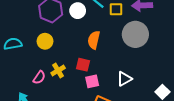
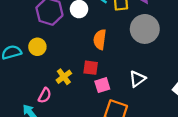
yellow circle: (45, 41) -> (37, 47), moved
pink semicircle: (39, 77) -> (45, 95), moved

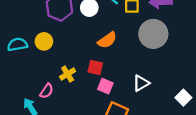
orange semicircle: (100, 39) -> (107, 40), turned -138
pink square: (102, 85) -> (105, 86), turned 35

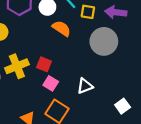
orange semicircle: (107, 40) -> (62, 28), moved, turned -120
yellow cross: (68, 74) -> (17, 66), size x1.5

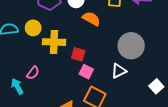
gray circle: (104, 41) -> (131, 46), moved
yellow cross: (17, 66) -> (54, 42), moved, turned 30

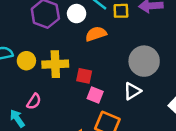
orange semicircle: (91, 19) -> (96, 34), turned -42
yellow circle: (33, 28) -> (26, 61), moved

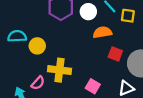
yellow cross: (55, 64) -> (60, 70), moved
red square: (84, 76) -> (115, 54), moved

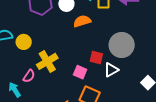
red square: (115, 54) -> (96, 57), moved
yellow cross: (60, 70) -> (47, 61), turned -30

